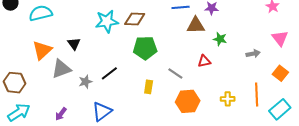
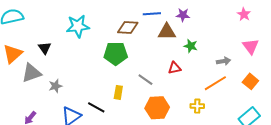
brown diamond: (135, 19) -> (128, 28), moved
black line: (109, 73) -> (96, 107), moved, turned 66
orange line: (257, 95) -> (215, 83), moved, turned 60

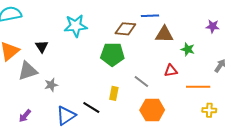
purple star: (183, 15) -> (213, 26), moved
gray arrow: (224, 61) -> (220, 66), turned -48
orange line: (215, 83) -> (198, 87), moved, turned 30
yellow cross: (197, 106) -> (209, 110), moved

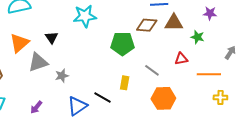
purple star: (213, 26) -> (210, 13), moved
brown diamond: (125, 29) -> (147, 25), moved

